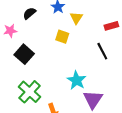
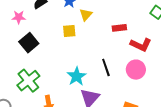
yellow square: (62, 37) -> (69, 31), turned -32
black line: (102, 51) -> (106, 67), moved

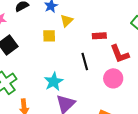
red L-shape: (141, 45) -> (120, 54), turned 40
black line: (106, 67) -> (85, 62), moved

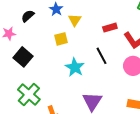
cyan star: (54, 82) -> (75, 67), moved

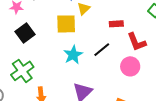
yellow square: (61, 39) -> (66, 24), size x1.5
black line: (102, 56) -> (102, 50), turned 66

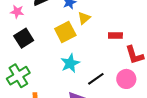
yellow square: (66, 24) -> (65, 32), turned -30
black line: (102, 50) -> (96, 79), moved

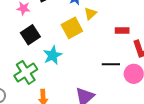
cyan star: (70, 63) -> (53, 55), moved
black line: (96, 79) -> (111, 64), moved, turned 36

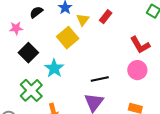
red rectangle: (122, 31) -> (106, 17), moved, turned -40
black line: (111, 64) -> (100, 79), moved

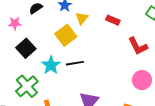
red rectangle: (106, 17) -> (113, 20), moved, turned 72
pink circle: (137, 70) -> (142, 80), moved
black line: (100, 79) -> (75, 63), moved

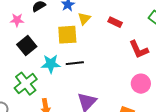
yellow square: (66, 35) -> (67, 35), turned 30
cyan star: (51, 65) -> (51, 64), turned 30

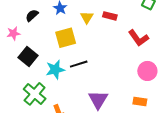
yellow triangle: (84, 19) -> (87, 17), moved

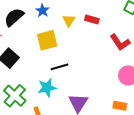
black semicircle: (32, 15) -> (14, 17), size x1.5
cyan star: (55, 70) -> (47, 88), moved

